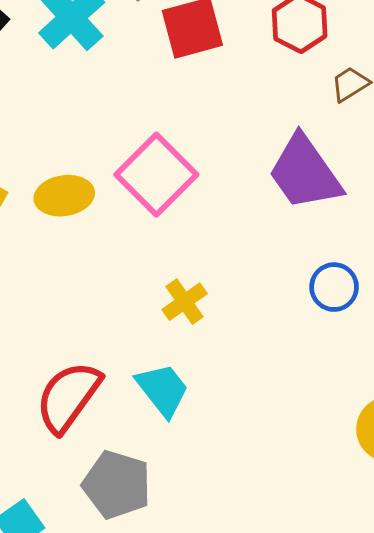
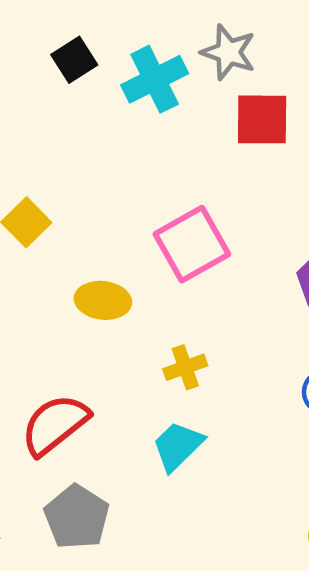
yellow ellipse: (64, 196) -> (103, 300), moved
cyan trapezoid: (163, 390) -> (178, 446), moved, turned -112

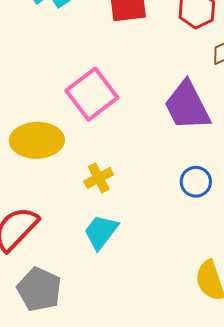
yellow ellipse: (103, 300) -> (37, 140), size x1.4

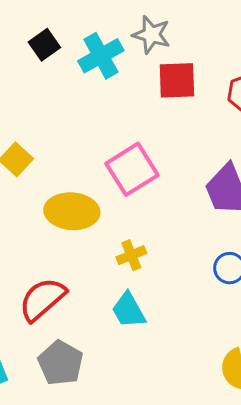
cyan trapezoid: (101, 232) -> (129, 310), turned -72

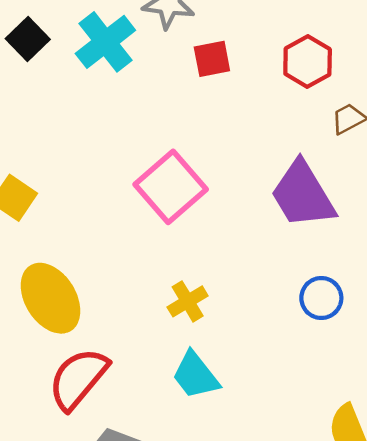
red square: (177, 80) -> (212, 59), size x0.7
yellow ellipse: (72, 211) -> (50, 298), moved, turned 63

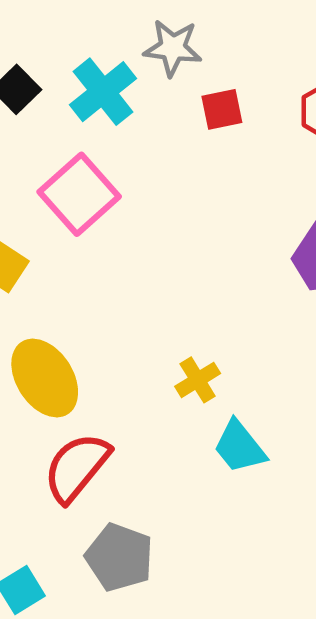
pink square: (171, 187) -> (79, 194), moved
cyan trapezoid: (195, 375) -> (240, 447), moved

